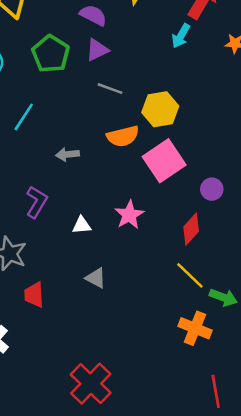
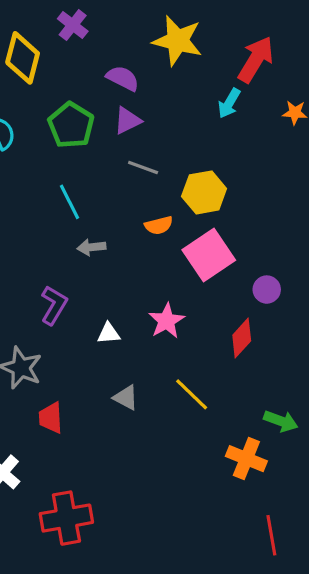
cyan line: (24, 117) -> (70, 202), moved, turned -60
orange semicircle: (123, 136) -> (159, 225), size x0.7
yellow line: (190, 275) -> (192, 394), moved
red cross: (91, 384) -> (66, 518), moved, turned 36

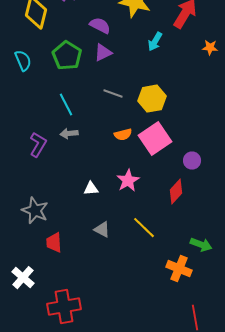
cyan arrow: (229, 103) -> (155, 42), moved
gray line: (143, 167) -> (113, 94), moved
orange semicircle: (159, 225) -> (123, 135), moved
gray arrow: (91, 247) -> (69, 134), moved
purple L-shape: (54, 305) -> (38, 145), moved

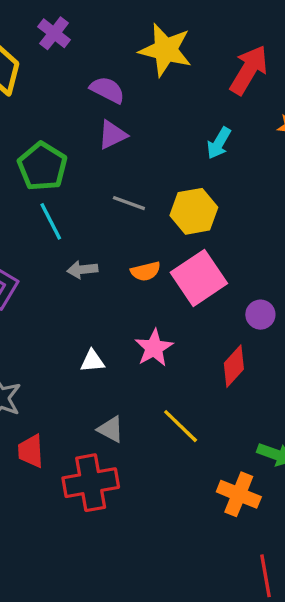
cyan arrow: (155, 42) -> (219, 143), moved
green pentagon: (67, 56) -> (42, 166), moved
gray arrow: (69, 134) -> (82, 270), moved
red cross: (64, 307) -> (91, 483), moved

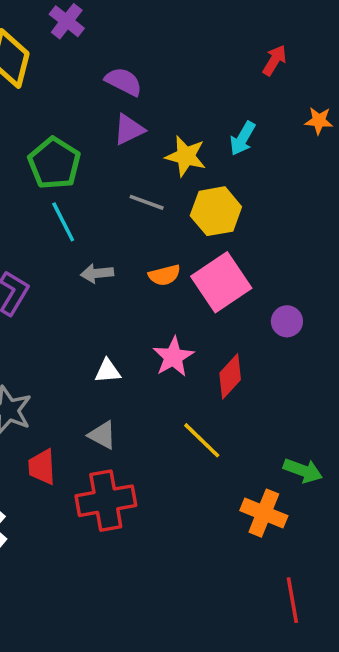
yellow star: (166, 50) -> (186, 156), moved, size x0.7
red arrow: (249, 70) -> (275, 60), size x0.6
red diamond: (234, 366) -> (230, 376), moved
gray triangle: (111, 429) -> (102, 435), moved

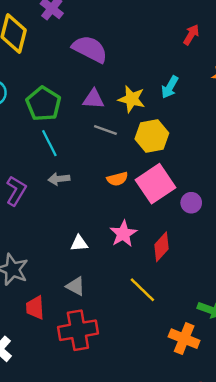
purple semicircle: (124, 82) -> (90, 49), size x1.4
purple triangle: (129, 130) -> (93, 99), moved, turned 30
gray arrow: (97, 273) -> (59, 179), moved
purple circle: (287, 321) -> (191, 203), moved

